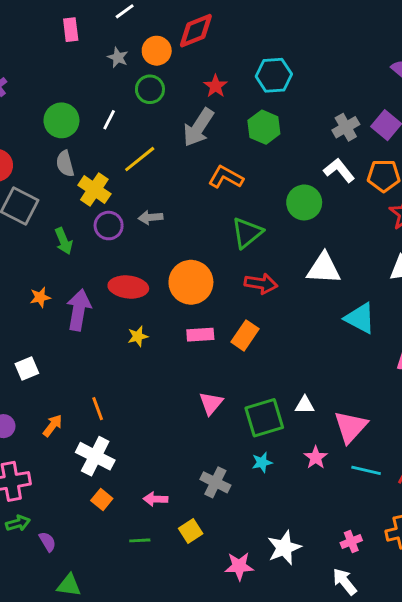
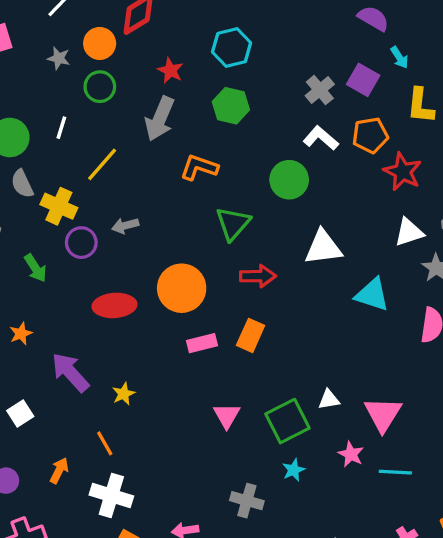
purple arrow: (79, 310) -> (70, 372), moved, turned -42
yellow star: (138, 336) -> (124, 394), moved
cyan line: (366, 470) -> (395, 472), moved

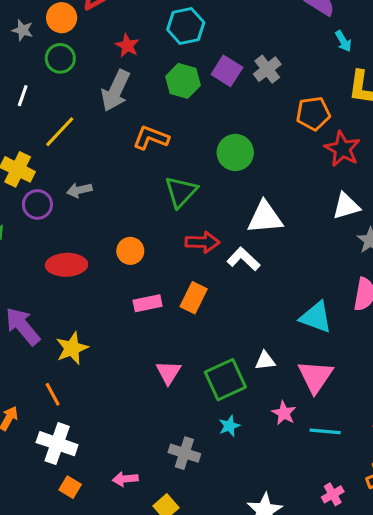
purple square: (363, 80) -> (227, 71), moved
white L-shape: (321, 138) -> (243, 259), moved
orange circle: (182, 288) -> (130, 251), size x0.6
cyan triangle: (372, 295) -> (316, 317), moved
yellow star: (124, 394) -> (72, 348), size x1.5

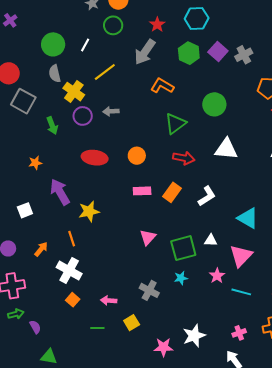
white L-shape: (243, 259) -> (207, 196), moved, turned 95

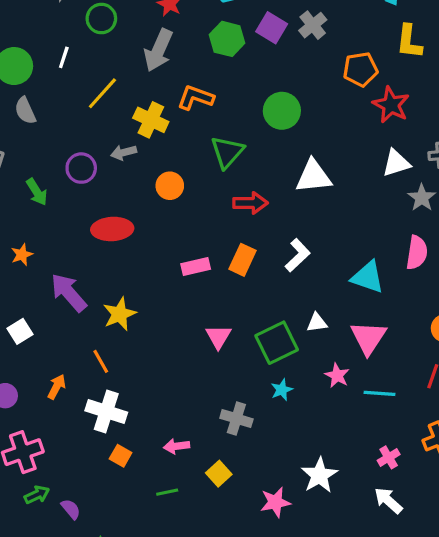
yellow cross: (74, 92) -> (151, 120), moved
orange circle: (137, 156) -> (170, 186), moved

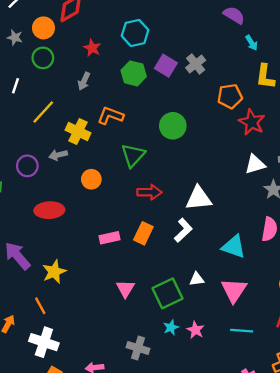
gray arrow: (158, 50) -> (84, 81), size x0.6
white triangle: (314, 176) -> (199, 198), moved
pink star: (337, 376) -> (195, 330), moved

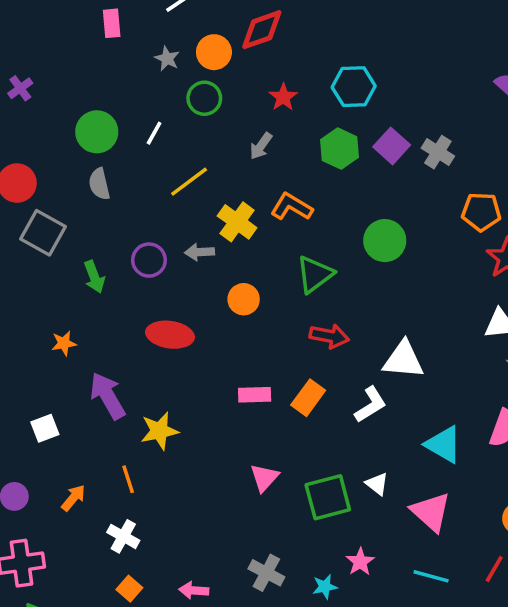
gray cross: (196, 64) -> (438, 152), turned -30
white triangle: (197, 279) -> (377, 484), turned 35
pink triangle: (234, 290) -> (431, 512), turned -32
cyan star: (171, 327) -> (325, 587), moved
white cross: (44, 342) -> (123, 536), size x0.7

